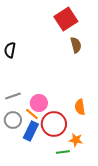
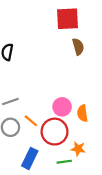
red square: (66, 19) -> (67, 19), turned 30
pink circle: (39, 103) -> (62, 107), moved
blue rectangle: (31, 131) -> (30, 158), moved

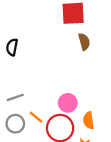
orange semicircle: (82, 113) -> (88, 120), moved

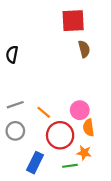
pink circle: (68, 103) -> (80, 110), moved
orange line: (36, 117) -> (44, 112), moved

